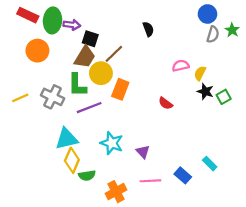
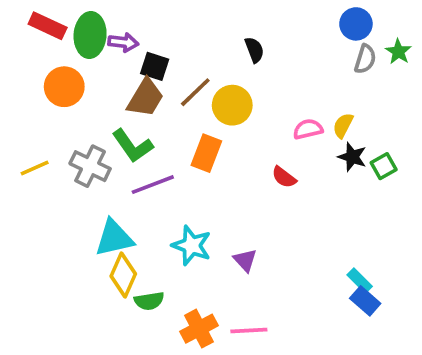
pink semicircle: (181, 66) -> (308, 129), moved
yellow circle: (101, 73) -> (232, 105), moved
green L-shape: (77, 85) -> (133, 146), turned -35
blue rectangle: (183, 175) -> (365, 301), moved
pink line: (150, 181) -> (249, 330), moved

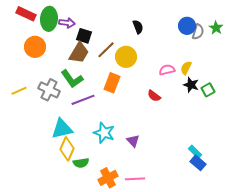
blue circle: (356, 24) -> (187, 26), moved

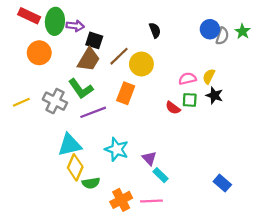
green square: (208, 90) -> (190, 100), moved, turned 32
cyan rectangle: (195, 152) -> (161, 175), moved

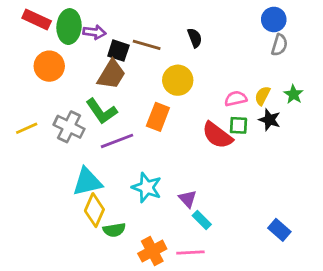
blue circle: (210, 29) -> (274, 19), moved
green star: (242, 31) -> (294, 94), moved
brown line: (119, 56) -> (147, 45), moved, turned 60
red semicircle: (173, 108) -> (217, 135), size x1.6

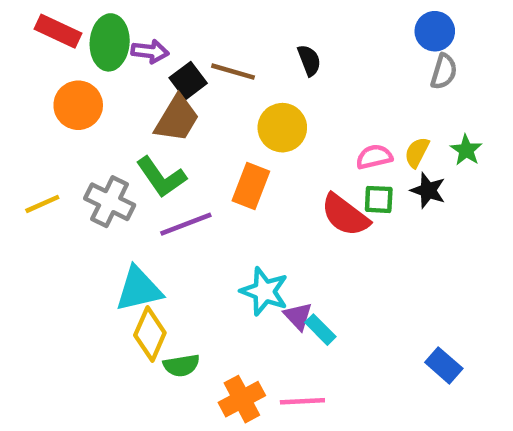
black square: (118, 51) -> (188, 81), turned 35
cyan star: (147, 188) -> (264, 291), moved
cyan rectangle: (202, 220) -> (320, 330), moved

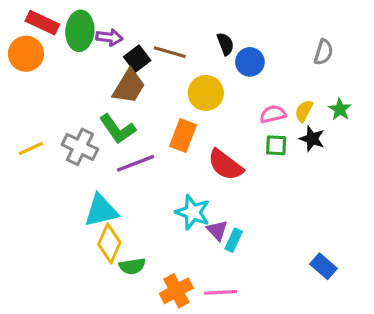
blue circle: (435, 31) -> (250, 62), moved
orange circle: (78, 105) -> (26, 54), moved
red semicircle: (345, 215) -> (225, 165), moved
cyan rectangle: (320, 330) -> (234, 240), turned 70

